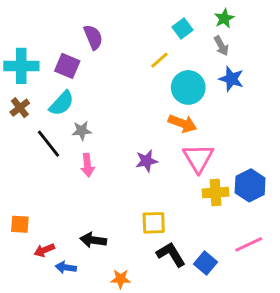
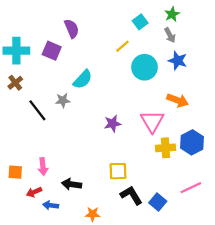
cyan semicircle: (62, 103) -> (83, 79), moved
orange arrow: (182, 123) -> (178, 100), moved
pink arrow: (87, 165) -> (43, 167), moved

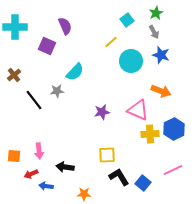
cyan cross: (16, 51) -> (15, 27), moved
pink triangle: (152, 121) -> (138, 110), turned -35

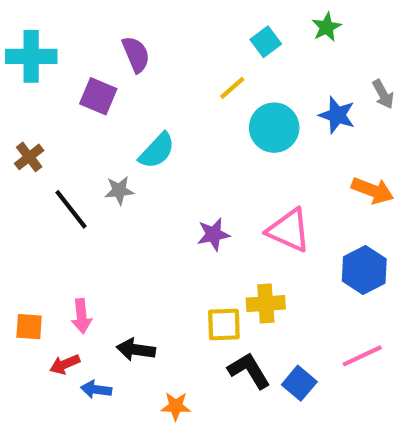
gray arrow: (154, 32) -> (383, 94), moved
orange arrow: (161, 91) -> (373, 190), moved
yellow cross: (150, 134) -> (266, 304), moved

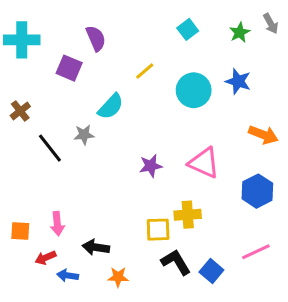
green star: (327, 27) -> (240, 32), moved
yellow line: (232, 88) -> (145, 71), moved
gray arrow: (383, 94) -> (271, 24), moved
orange star: (176, 406) -> (118, 277), moved

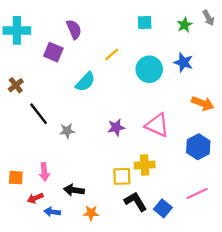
cyan square: (188, 29) -> (145, 23), turned 35
gray star: (84, 135) -> (67, 131), moved

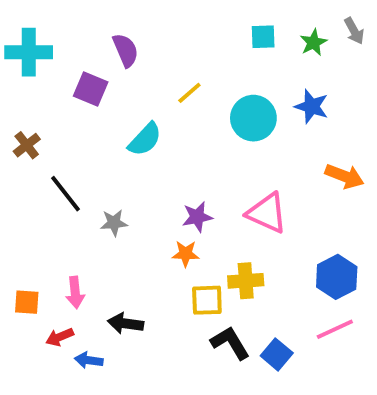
cyan square: (145, 23) -> (263, 37), moved
blue hexagon: (198, 147) -> (337, 277), moved
orange star: (91, 213) -> (186, 254), moved

